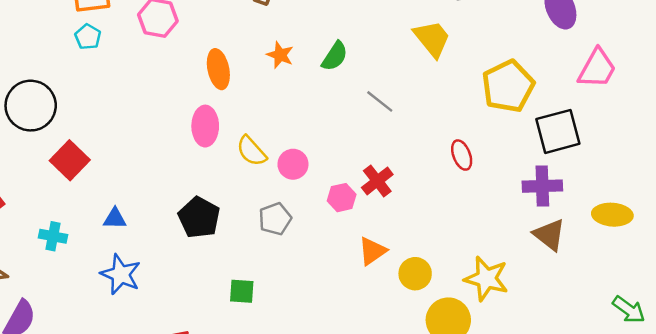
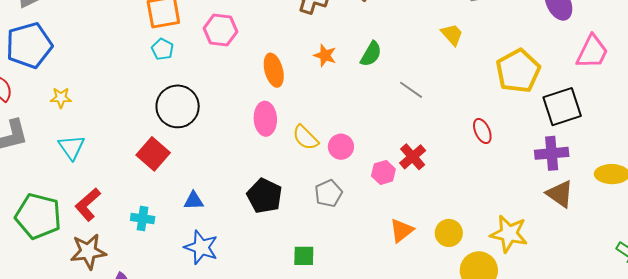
yellow trapezoid: (432, 39) -> (452, 35), size x0.7
black circle: (31, 106) -> (178, 106), moved
orange triangle: (372, 251) -> (402, 231), moved

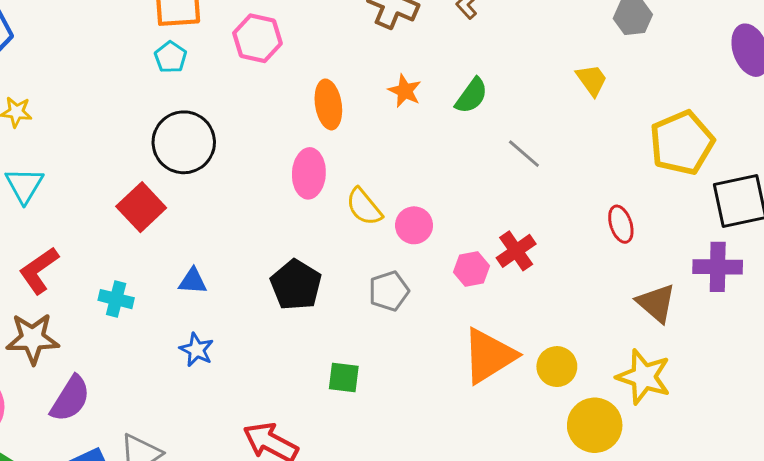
brown triangle: (560, 194) -> (656, 303), moved
orange triangle: (402, 231) -> (489, 356), size x1.6
blue star: (201, 247) -> (197, 350), size x0.7

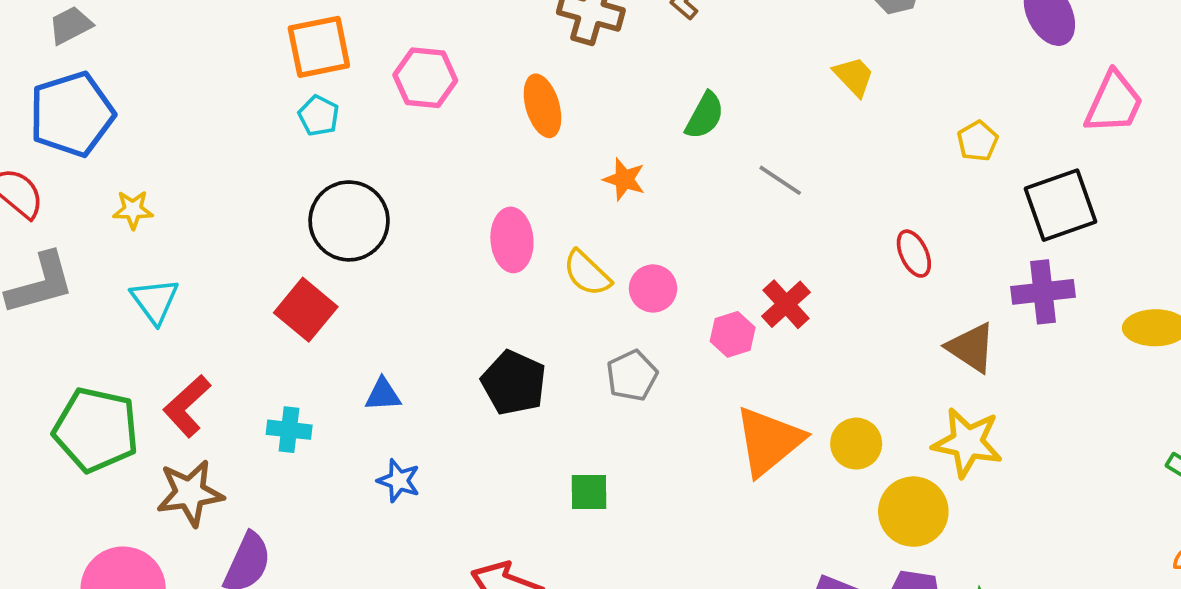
orange star: (405, 91) -> (624, 179), moved
orange ellipse: (328, 104) -> (542, 106), moved
yellow pentagon: (682, 143) -> (978, 141), size x0.5

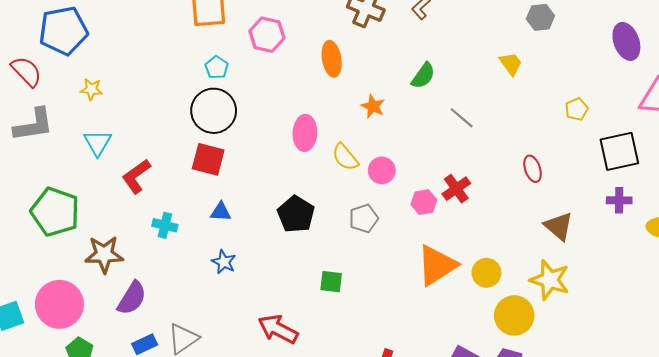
cyan pentagon: (319, 116) -> (217, 67), moved
purple cross: (1043, 292) -> (619, 200), moved, size x0.7
red square: (306, 310) -> (208, 159), moved, turned -32
red L-shape: (187, 406) -> (136, 176), moved

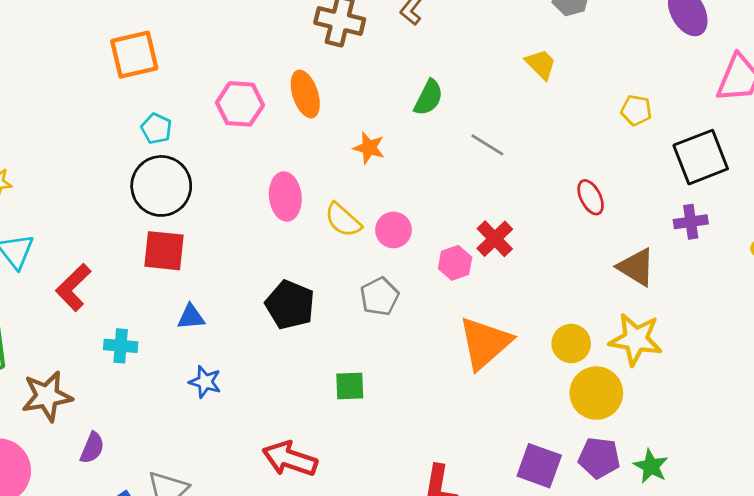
pink hexagon: (267, 35) -> (240, 104), moved
yellow pentagon: (577, 109) -> (636, 110), turned -30
purple cross: (619, 200) -> (691, 222), moved
yellow circle: (486, 273) -> (571, 343), moved
purple semicircle: (132, 298) -> (92, 448), size x0.7

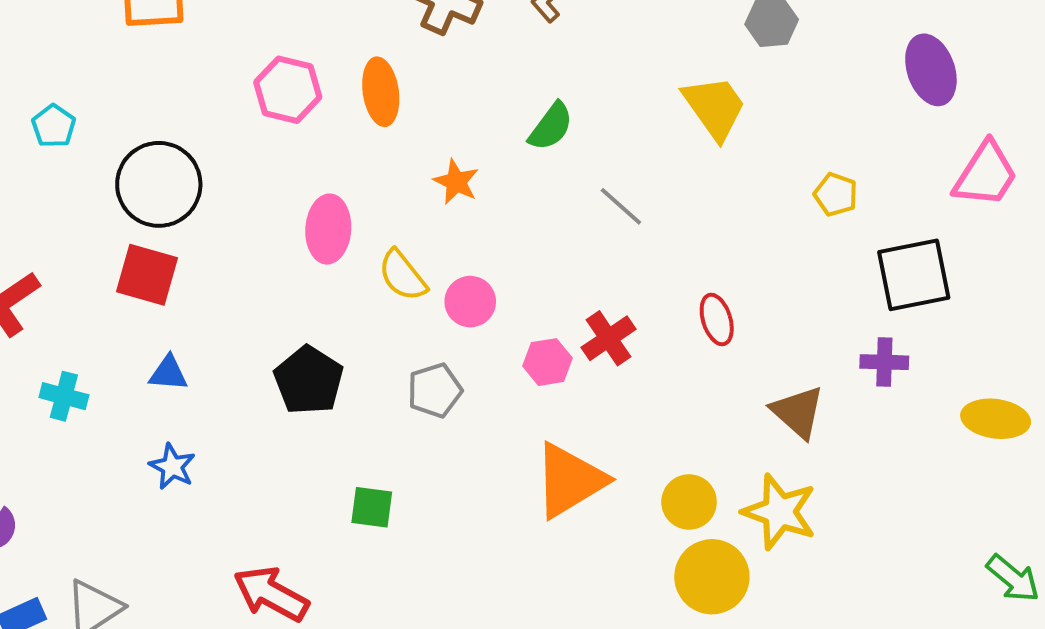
yellow trapezoid: (541, 64) -> (715, 107), size x1.5
cyan pentagon: (156, 129) -> (54, 126), moved
red ellipse: (591, 197) -> (717, 320), moved

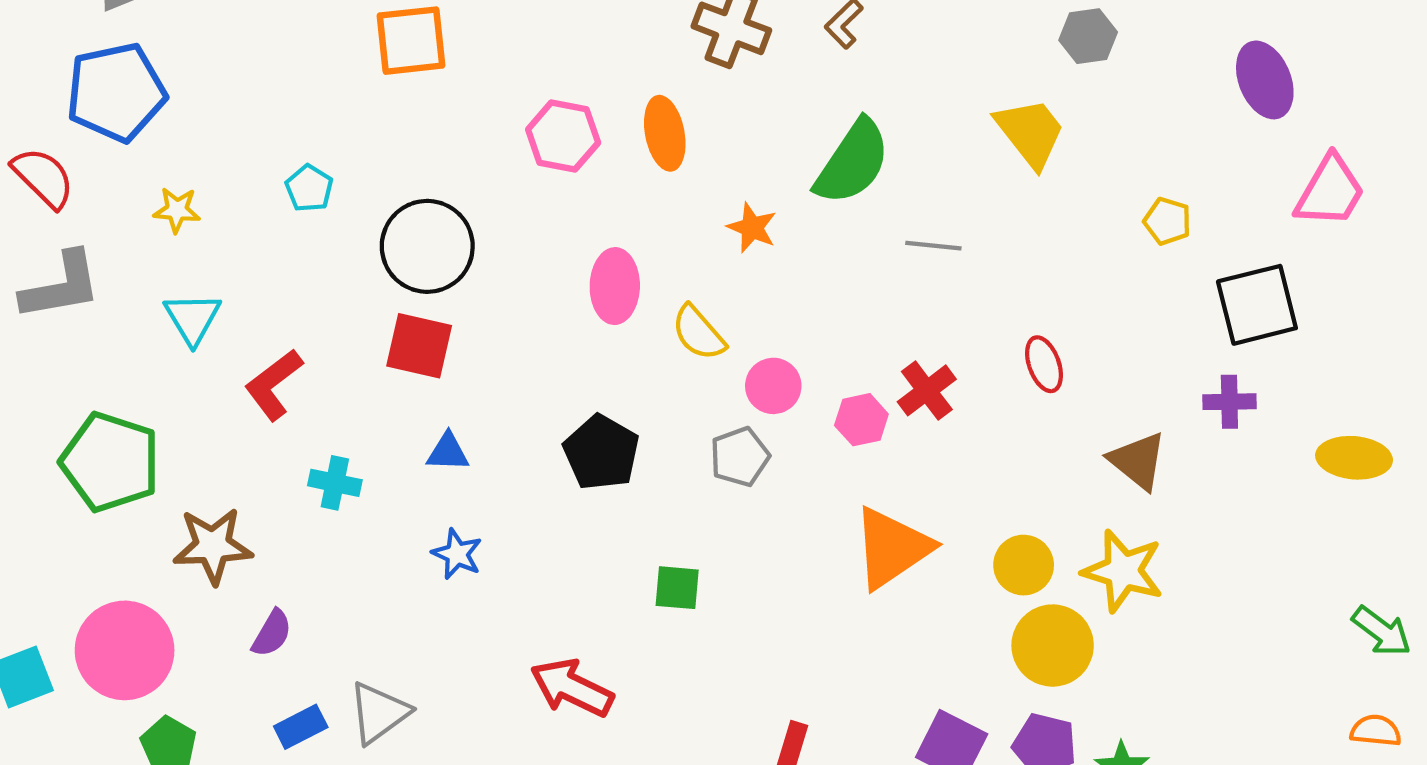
green semicircle: (551, 127) -> (853, 162), size x1.6
gray line: (621, 206) -> (933, 246), turned -33
pink circle: (470, 302) -> (773, 386), moved

